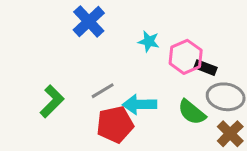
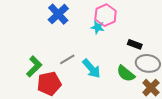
pink hexagon: (186, 57) -> (106, 15), moved
cyan arrow: (140, 104) -> (91, 68), turned -130
red pentagon: (115, 124) -> (49, 84), moved

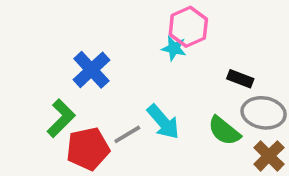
blue cross: (58, 14) -> (91, 70), moved
gray line: (67, 59) -> (127, 134), moved

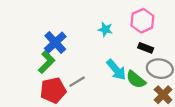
pink hexagon: (188, 27) -> (142, 21), moved
green L-shape: (61, 118) -> (47, 62), moved
cyan arrow: (163, 122) -> (116, 70), moved

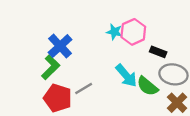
pink hexagon: (142, 21) -> (133, 32), moved
red pentagon: (53, 90) -> (58, 98), turned 30

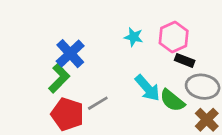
pink hexagon: (133, 32) -> (174, 37), moved

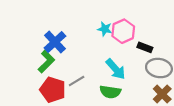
pink hexagon: (174, 37) -> (123, 31), moved
green semicircle: (172, 100) -> (110, 92), moved, turned -30

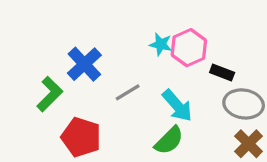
green L-shape: (46, 62) -> (50, 94), moved
gray line: (77, 81) -> (128, 92), moved
green semicircle: (110, 92) -> (169, 140), turned -54

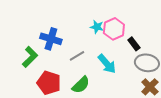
blue cross: (84, 64) -> (51, 39), turned -30
black rectangle: (222, 72) -> (134, 44), turned 32
green semicircle: (169, 140) -> (81, 85), moved

